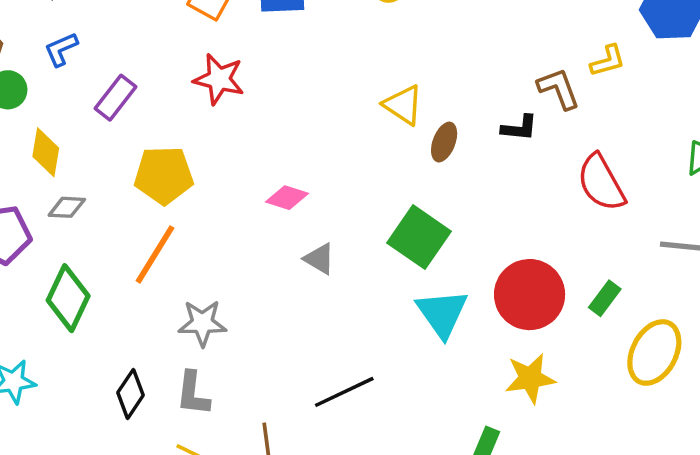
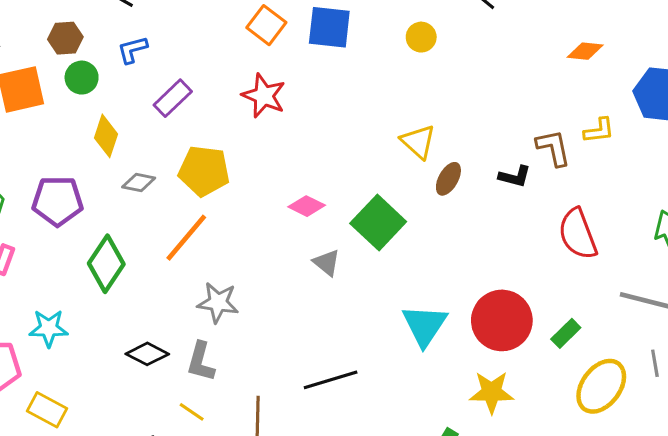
gray diamond: (67, 207) -> (139, 182), moved
green square: (419, 237) -> (378, 222), moved
black diamond: (131, 394) -> (147, 354), turned 75

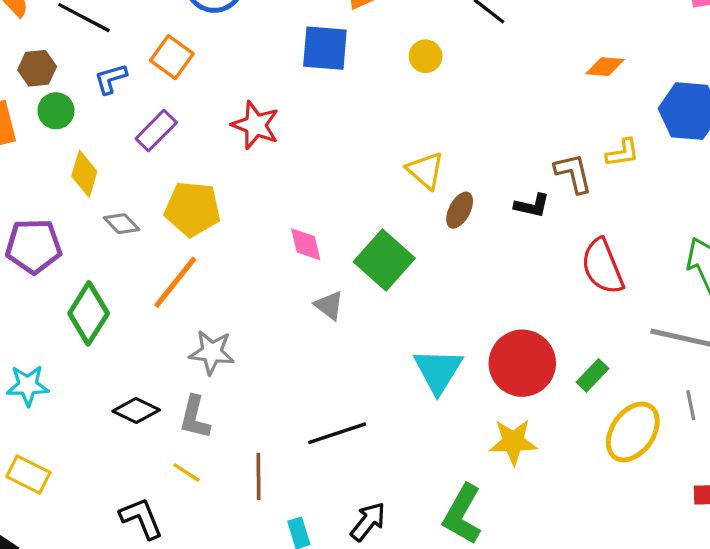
orange square: (266, 25) -> (172, 57), moved
gray diamond: (139, 182) -> (122, 224), turned 36
pink diamond: (307, 206) -> (306, 244), turned 52

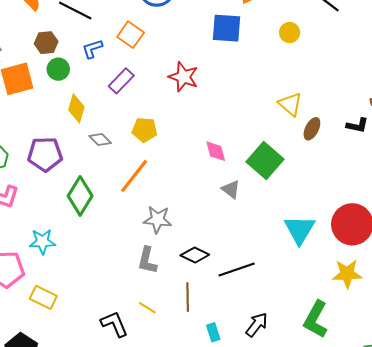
yellow pentagon: (193, 209) -> (145, 130), size x0.7
black diamond: (136, 411) -> (195, 255), moved
yellow line: (186, 472) -> (147, 308), moved

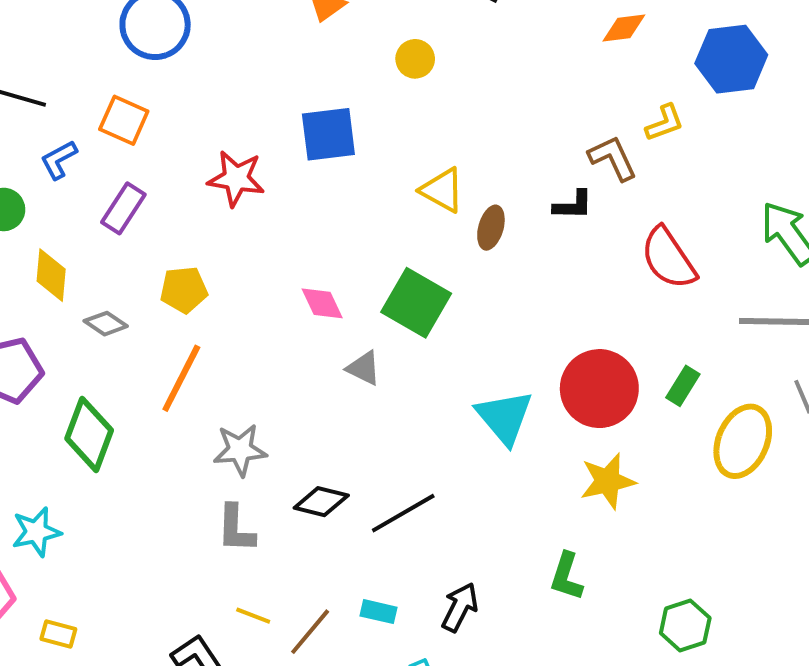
blue square: (226, 28) -> (328, 134), moved
yellow rectangle: (43, 297) -> (58, 634), size x0.7
brown line: (188, 297) -> (310, 632), moved, turned 52
green L-shape: (316, 319) -> (566, 576), size x0.7
cyan rectangle: (213, 332) -> (379, 612), moved, turned -48

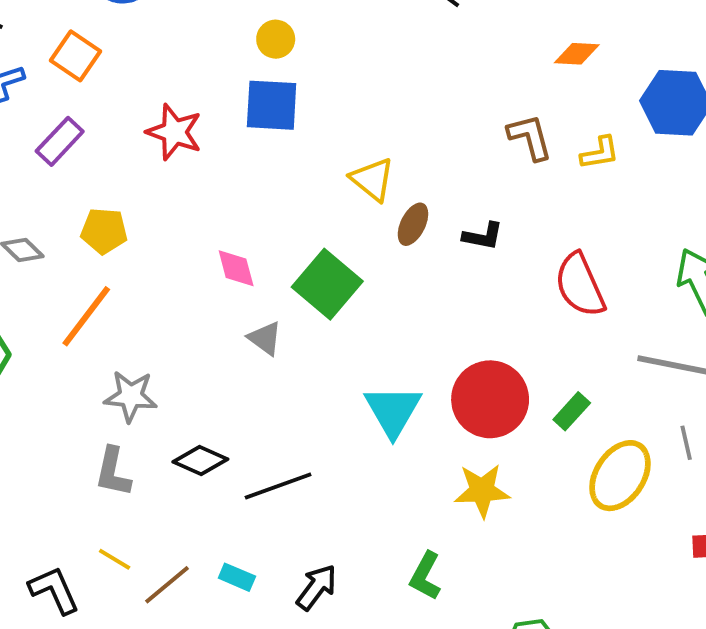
yellow circle: (415, 59) -> (276, 39), moved
brown L-shape: (613, 158) -> (530, 137), moved
black L-shape: (573, 205) -> (483, 236), moved

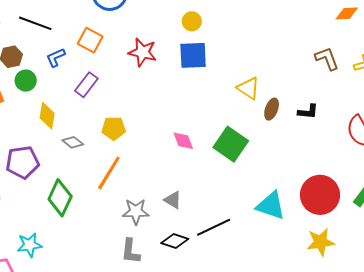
red star: (174, 132) -> (142, 52), moved
gray triangle: (265, 338) -> (173, 200), moved
cyan triangle: (393, 411) -> (271, 206), turned -36
black line: (278, 486) -> (214, 227), moved

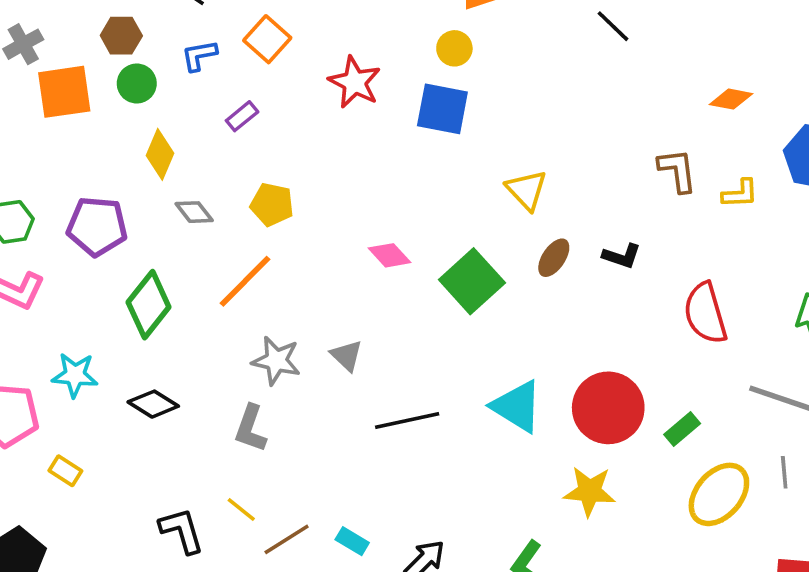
purple rectangle: (86, 85) -> (242, 116), size x0.7
brown ellipse: (272, 109) -> (554, 258), moved
pink diamond: (183, 141) -> (389, 255), turned -35
black diamond: (175, 241) -> (153, 404), moved

